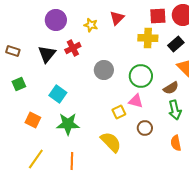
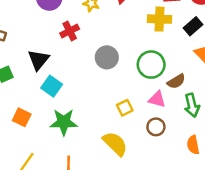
black triangle: (47, 54) -> (38, 60), moved
brown semicircle: (171, 88) -> (176, 81), moved
pink triangle: (136, 101) -> (157, 99), moved

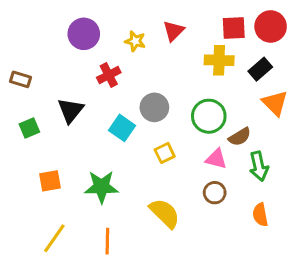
cyan square: (52, 86) -> (122, 128), moved
yellow square: (125, 108) -> (165, 153), moved
orange square: (22, 117) -> (50, 181), turned -36

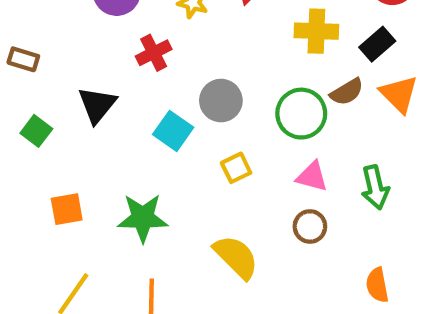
green square: (29, 128) -> (36, 131), turned -30
brown semicircle: (240, 137) -> (347, 92), moved
orange semicircle: (260, 215) -> (377, 285), moved

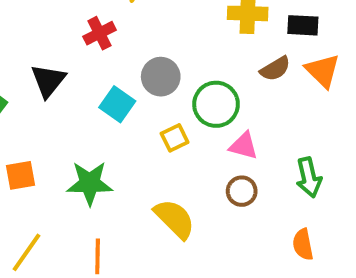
black rectangle: (377, 44) -> (303, 25), turned 44
green circle: (301, 114) -> (216, 104), moved
green arrow: (375, 187) -> (309, 177), moved

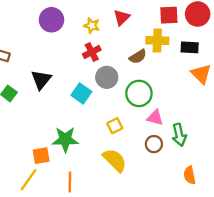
red cross: (100, 33) -> (92, 52), moved
brown semicircle: (275, 69) -> (138, 57), moved
yellow square: (175, 138) -> (115, 126), moved
orange square: (21, 175) -> (41, 156), moved
green arrow: (309, 177) -> (179, 135), moved

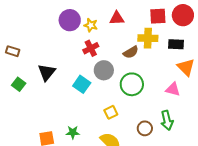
red triangle: (122, 17) -> (117, 18), turned 42
purple circle: (51, 20) -> (70, 20), moved
pink triangle: (155, 118) -> (173, 89), moved
green star: (65, 139) -> (73, 132), moved, size x0.6

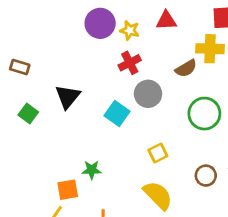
green circle: (132, 84) -> (204, 114), moved
green star: (73, 132) -> (92, 170), moved

